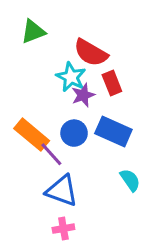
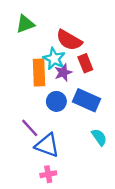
orange rectangle: (32, 135) -> (39, 73), moved, turned 48
purple line: (51, 154) -> (30, 128), moved

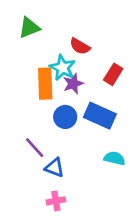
red semicircle: (69, 40) -> (80, 46), size x0.7
red rectangle: (85, 63) -> (113, 74), moved, turned 54
cyan semicircle: (99, 137) -> (115, 158), turned -42
blue triangle: (47, 145) -> (55, 168), size x0.7

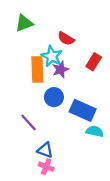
blue rectangle: (100, 116) -> (83, 110), moved
blue triangle: (55, 168) -> (45, 150), moved
pink cross: (56, 201) -> (46, 167), turned 32

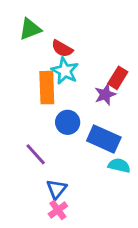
red semicircle: (66, 39) -> (62, 49), moved
purple star: (61, 69) -> (105, 94), moved
blue triangle: (45, 150) -> (57, 189), turned 49
pink cross: (46, 167) -> (58, 210), turned 32

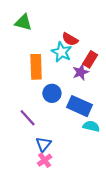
green triangle: (30, 29) -> (23, 22), turned 36
red semicircle: (62, 49) -> (70, 39), moved
cyan star: (65, 71) -> (62, 52), moved

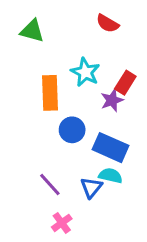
red semicircle: (70, 39) -> (108, 23), moved
purple line: (28, 118) -> (50, 185), moved
cyan semicircle: (91, 126) -> (110, 176), moved
blue triangle: (43, 144) -> (91, 187), moved

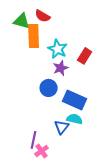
red semicircle: (108, 23) -> (43, 16), moved
orange rectangle: (50, 93) -> (34, 36), moved
purple star: (112, 100) -> (61, 68), moved
purple line: (50, 185) -> (34, 140), moved, turned 54

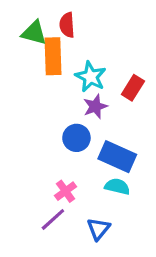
red semicircle: (43, 16) -> (67, 25), turned 56
blue triangle: (62, 127) -> (98, 229), moved
purple line: (34, 140) -> (53, 219), turned 36
pink cross: (42, 151) -> (66, 191), moved

